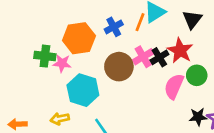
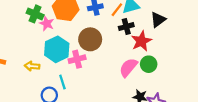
pink cross: (143, 57) -> (77, 59), moved
black cross: (159, 57) -> (126, 27), moved

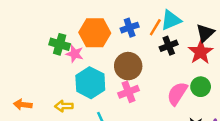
red star: (141, 41) -> (201, 52), moved
pink cross: (77, 59) -> (129, 92), moved

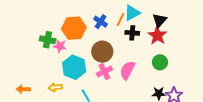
blue cross: (130, 28) -> (101, 22), turned -32
black cross: (169, 46) -> (132, 33), turned 32
pink semicircle: (177, 94) -> (127, 70), moved

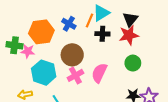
red star: (157, 35) -> (129, 35), turned 30

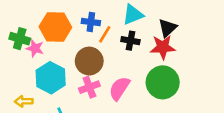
orange line: (89, 20) -> (105, 34), moved
blue cross: (69, 24) -> (91, 22), turned -32
green circle: (133, 63) -> (163, 82), size x1.6

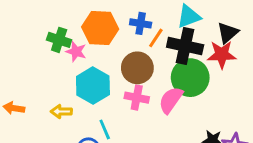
black cross: (130, 41) -> (185, 46), size x1.6
green circle: (163, 82) -> (190, 78), moved
pink cross: (89, 87) -> (137, 98), turned 30

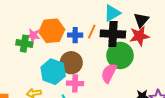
blue cross: (141, 23) -> (75, 35), moved
pink star: (76, 52) -> (33, 35), moved
brown circle: (137, 68) -> (71, 63), moved
pink cross: (137, 98) -> (75, 83), moved

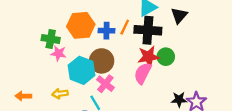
pink star: (33, 35) -> (59, 53), moved
red star: (139, 36) -> (149, 57), moved
green circle: (120, 55) -> (166, 57), moved, size x0.6
pink cross: (75, 83) -> (105, 84), turned 35

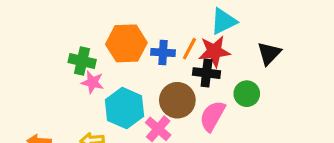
black triangle: (179, 15) -> (269, 53), moved
black cross: (148, 30) -> (207, 73), moved, size x0.7
red star: (149, 57) -> (214, 51), moved
brown circle: (102, 61) -> (177, 100), moved

